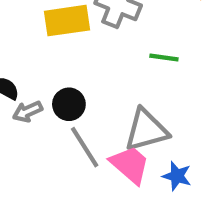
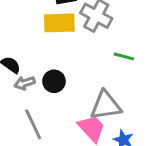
gray line: (85, 147) -> (33, 124), moved

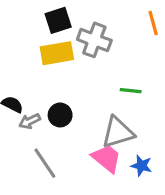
green line: (124, 56) -> (131, 91), moved

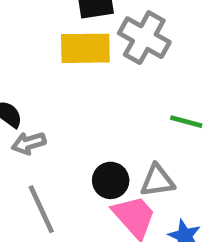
black circle: (60, 115) -> (111, 180), moved
gray triangle: (118, 132) -> (157, 181), size x0.7

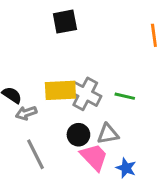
gray cross: (144, 38) -> (85, 94), moved
yellow rectangle: (85, 48) -> (60, 90), moved

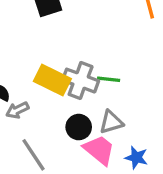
yellow rectangle: (60, 90) -> (52, 80), turned 36
green line: (125, 96) -> (109, 79), moved

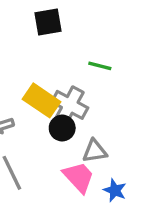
green line: (109, 79) -> (100, 66), moved
black circle: (79, 127) -> (62, 128), moved

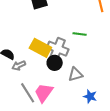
green line: (100, 66) -> (80, 34), moved
pink trapezoid: (79, 177) -> (44, 93), moved, turned -95

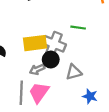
yellow rectangle: (40, 48) -> (35, 43), turned -35
gray arrow: (19, 65) -> (37, 69), moved
gray line: (28, 93) -> (21, 93), turned 35

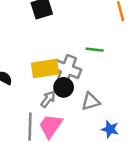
gray arrow: (37, 69) -> (48, 99), turned 152

